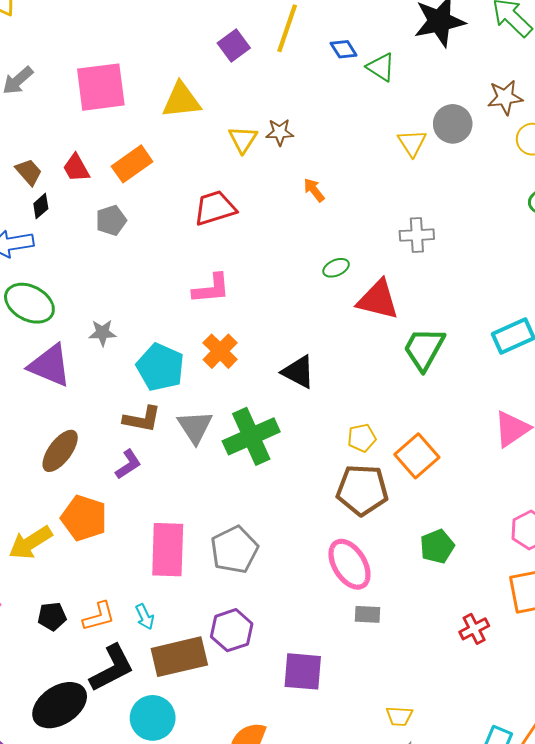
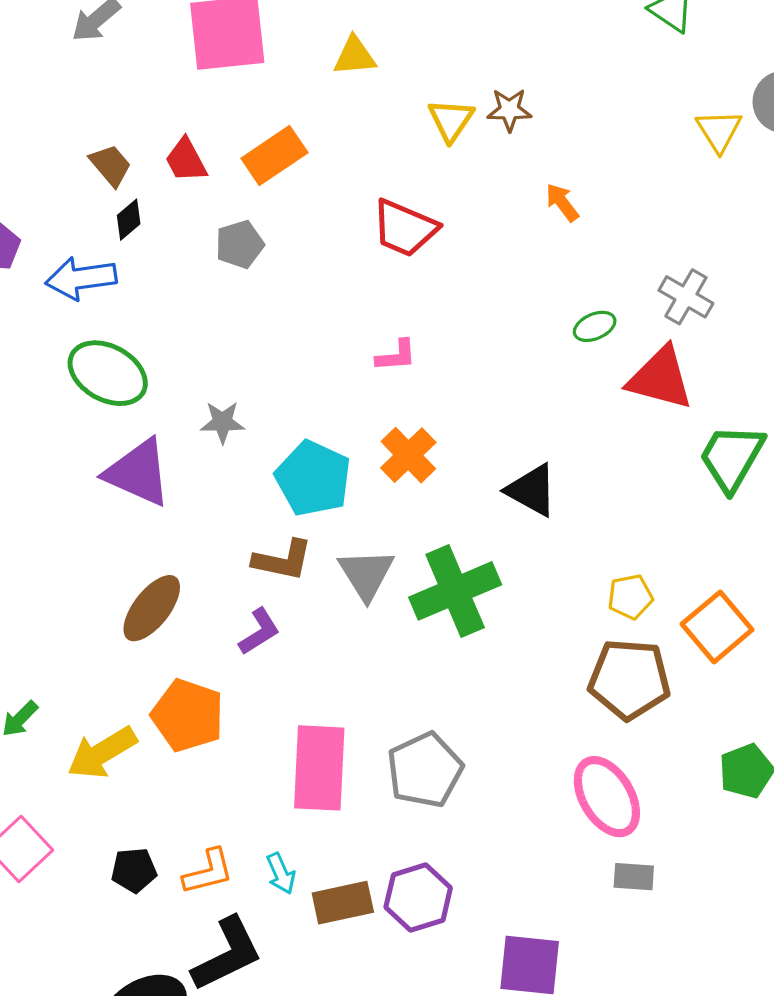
yellow triangle: (181, 100) -> (355, 56), size x0.7
red trapezoid: (215, 208) -> (405, 228), turned -141
gray cross: (417, 235) -> (686, 297), moved, turned 32
pink L-shape: (211, 289) -> (396, 356), size x0.7
brown rectangle: (179, 657) -> (343, 903), moved, size x0.7

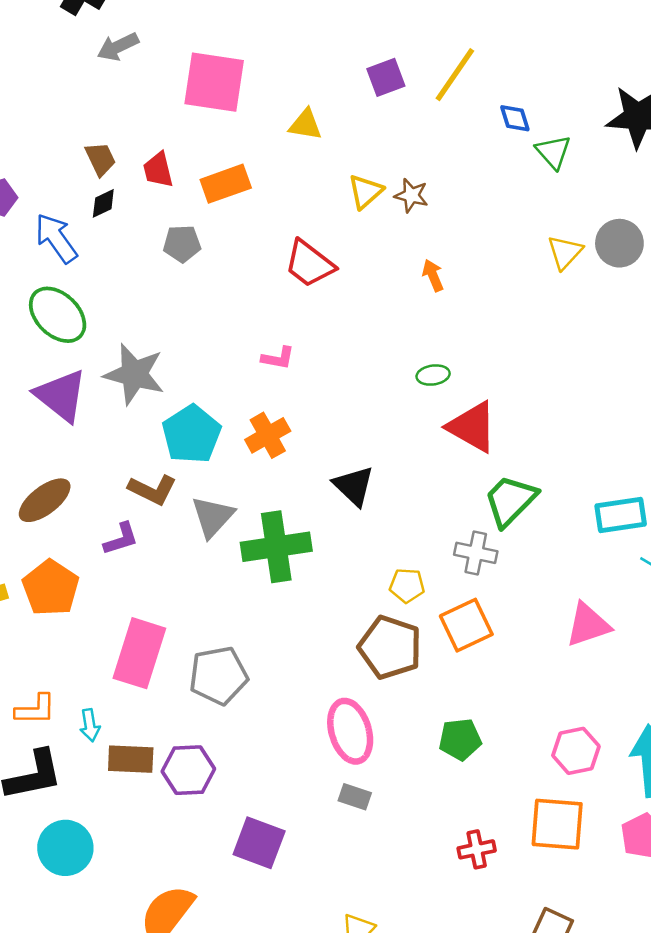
blue arrow: (81, 278) -> (56, 238), turned 48
gray cross: (686, 297) -> (476, 553), moved, turned -33
gray star: (222, 422) -> (134, 374), size x1.8

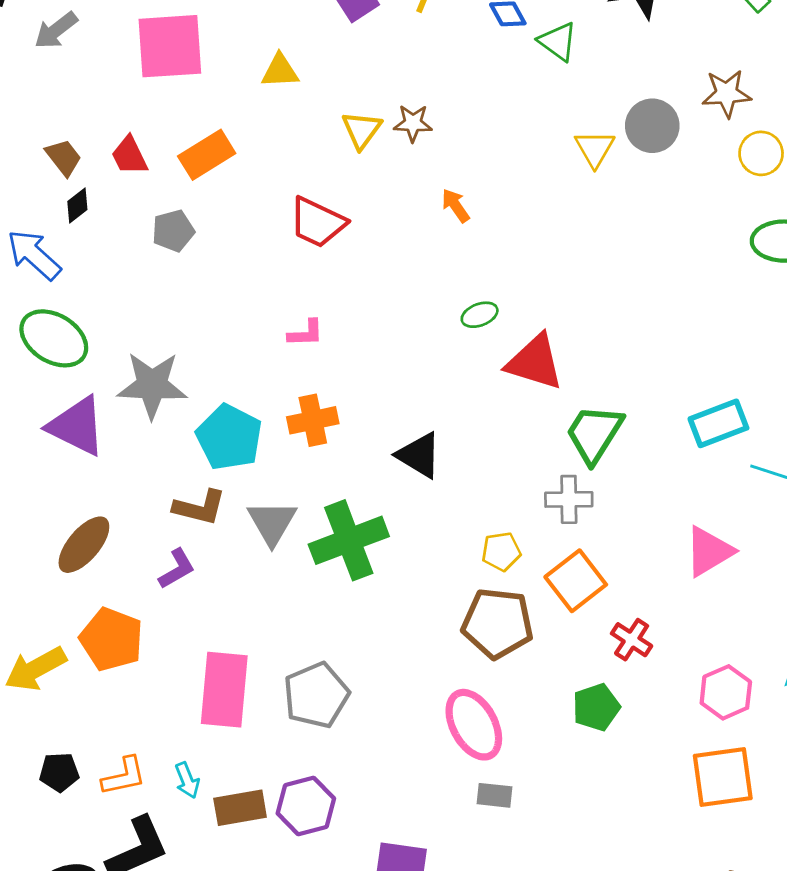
orange cross: (268, 435) -> (313, 420), turned 30
red cross: (477, 849) -> (632, 640), moved, turned -33

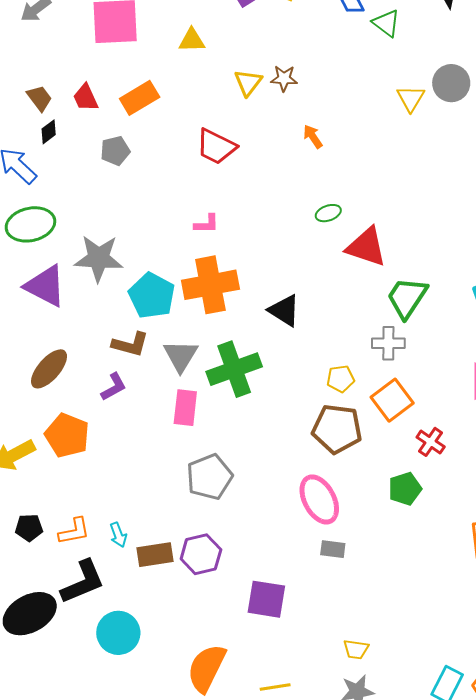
green ellipse: (54, 338) -> (30, 224), turned -45
orange cross: (313, 420) -> (210, 285), size x1.6
pink rectangle: (224, 690) -> (185, 408), moved, size x0.7

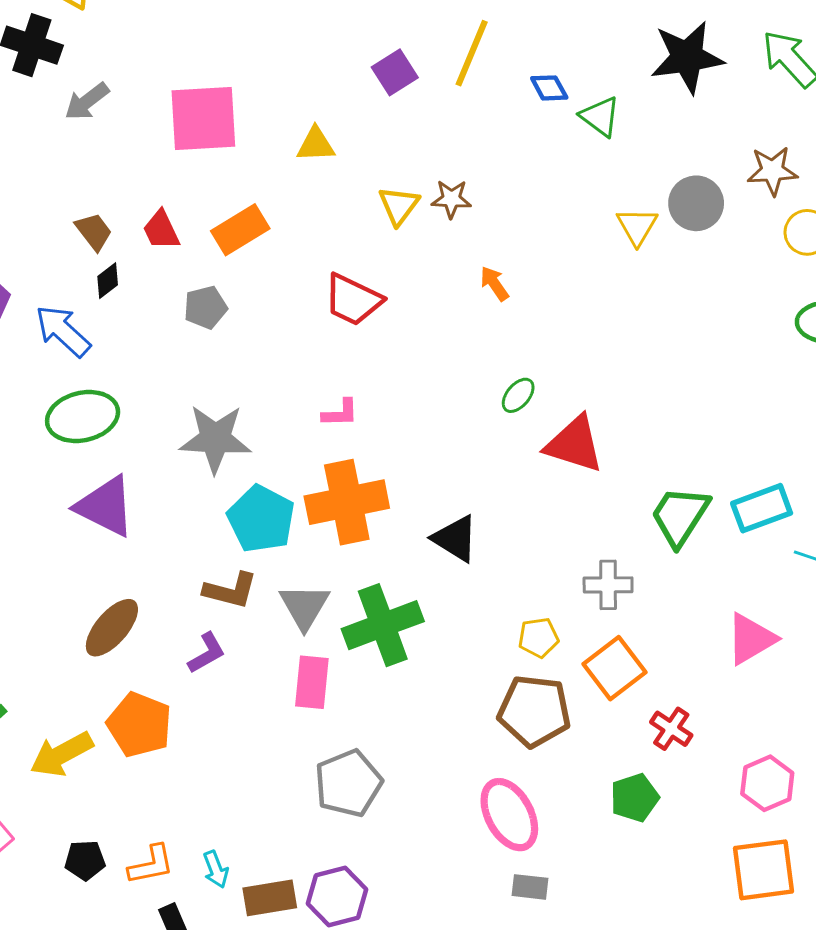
green ellipse: (328, 213) -> (518, 395), turned -30
gray star: (99, 258) -> (215, 439), moved
green trapezoid: (407, 298) -> (680, 516), moved

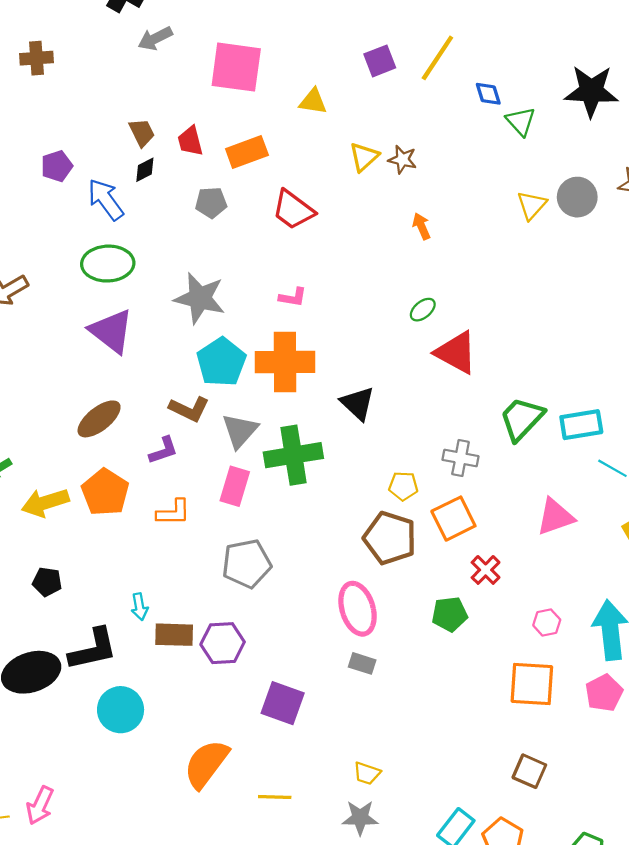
red trapezoid: (353, 300) -> (293, 210), moved
pink hexagon: (767, 783) -> (547, 623), size x0.7
orange L-shape: (151, 865) -> (173, 512), moved

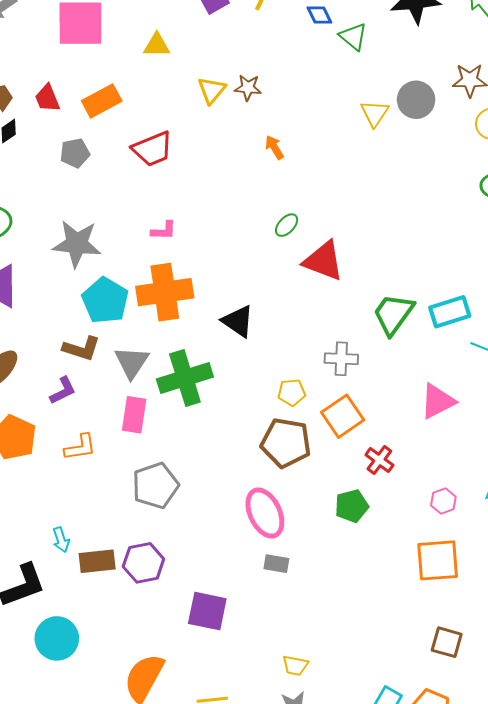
red trapezoid: (293, 210) -> (152, 149), turned -51

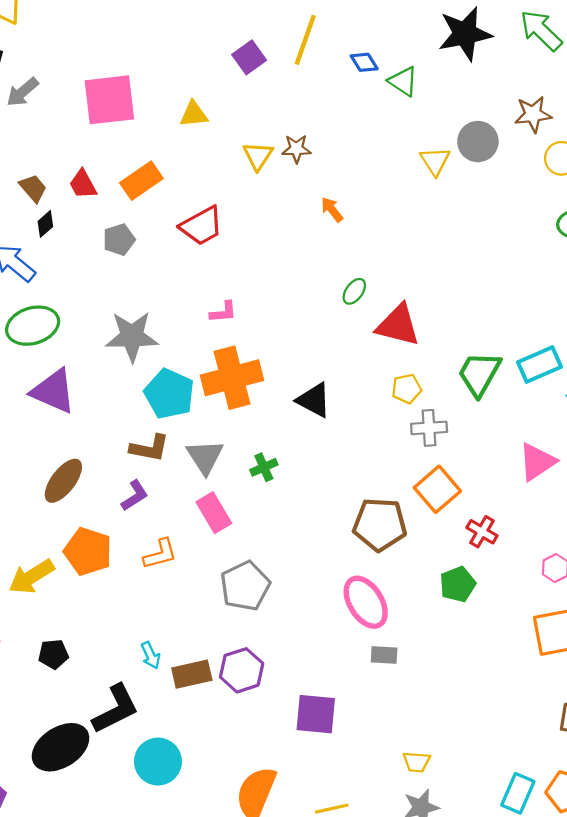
green cross: (185, 378) -> (264, 467), size x0.5
yellow pentagon: (292, 392) -> (407, 389), moved
pink rectangle: (134, 415) -> (214, 513), turned -33

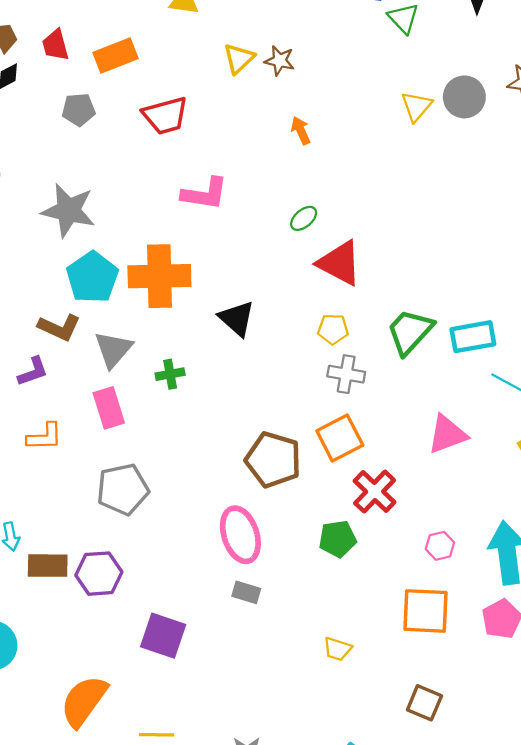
pink L-shape: (223, 312) -> (205, 194), moved, size x1.6
red cross: (482, 532) -> (375, 492), size x1.4
yellow trapezoid: (417, 762) -> (337, 649), moved

